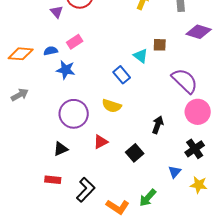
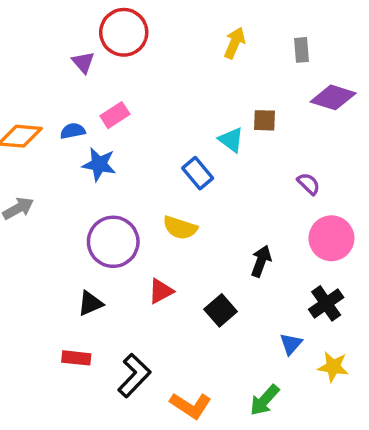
purple semicircle: (185, 81) -> (309, 184), size x0.5
green arrow: (148, 198) -> (265, 400), moved

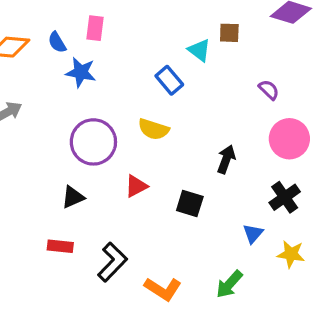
pink rectangle: (115, 115) -> (95, 28), turned -50
blue semicircle: (73, 131) -> (57, 42), turned -110
black square: (221, 310) -> (190, 204), turned -32

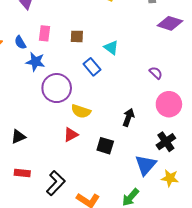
brown square: (229, 33) -> (77, 36), moved
yellow semicircle: (153, 129) -> (81, 111), moved
purple circle: (93, 142) -> (57, 88), moved
black triangle: (73, 197) -> (18, 137), moved
blue triangle: (253, 234) -> (146, 165), size x1.6

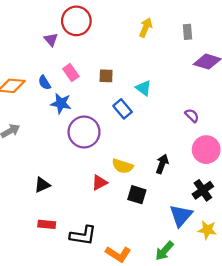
pink rectangle: (45, 33) -> (71, 73), turned -42
yellow semicircle: (81, 111) -> (123, 166), moved
black L-shape: (56, 183) -> (83, 235), turned 55

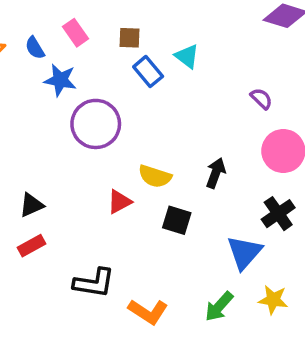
blue rectangle: (123, 109) -> (148, 72), moved
red rectangle: (47, 224) -> (31, 246), moved, turned -35
yellow star: (207, 230) -> (273, 300), moved

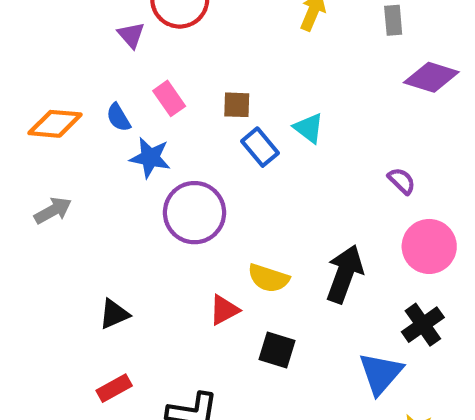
black arrow: (216, 173) -> (345, 274), size x1.5
black square: (177, 220) -> (277, 350), moved
red rectangle: (31, 246) -> (114, 388), moved

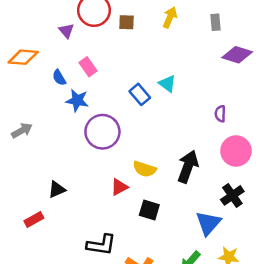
brown square: (237, 105) -> (127, 22), moved
orange diamond: (55, 124) -> (23, 57), moved
purple semicircle: (402, 181) -> (220, 114), turned -133
red rectangle: (114, 388) -> (34, 220), moved

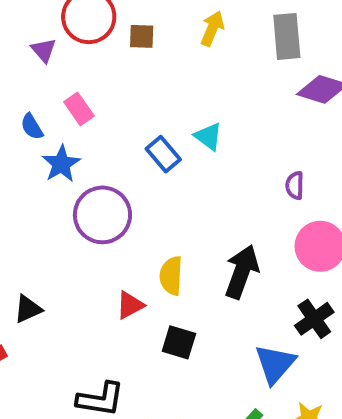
gray rectangle: (216, 22) -> (287, 36), size x1.6
blue star: (77, 100) -> (61, 164), turned 30
yellow semicircle: (145, 169) -> (171, 276), turned 75

